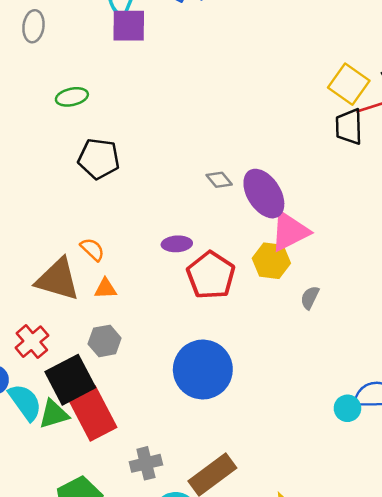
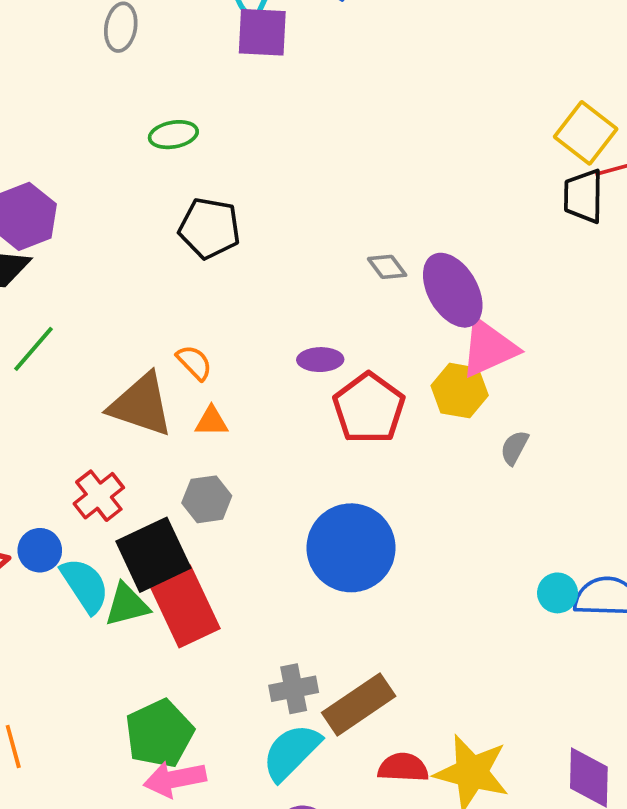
cyan circle: (347, 408) -> (558, 593), moved
gray cross: (146, 463) -> (294, 689), moved

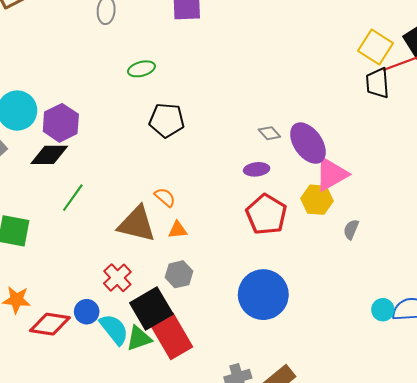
purple ellipse: (320, 360) -> (257, 169), moved

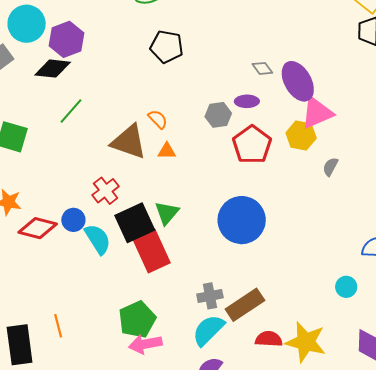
gray hexagon: (179, 274) -> (218, 115), moved
cyan circle: (383, 310) -> (346, 287), moved
green triangle: (139, 338) -> (167, 213), moved, turned -36

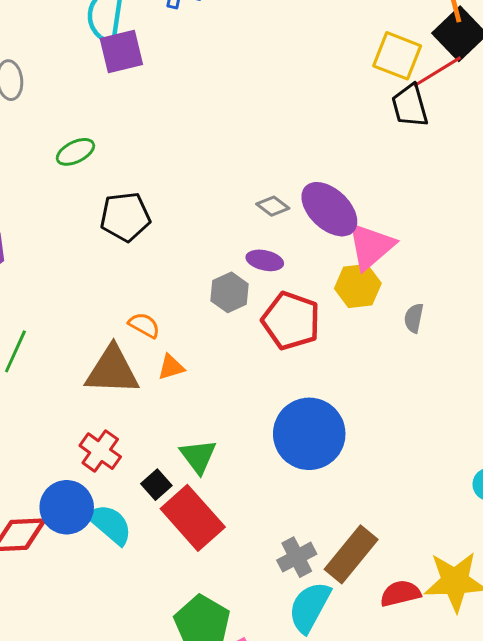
purple ellipse: (247, 101) -> (265, 260), turned 30
blue circle: (73, 220) -> (67, 507), size x1.5
black square: (135, 223) -> (156, 485), size x0.5

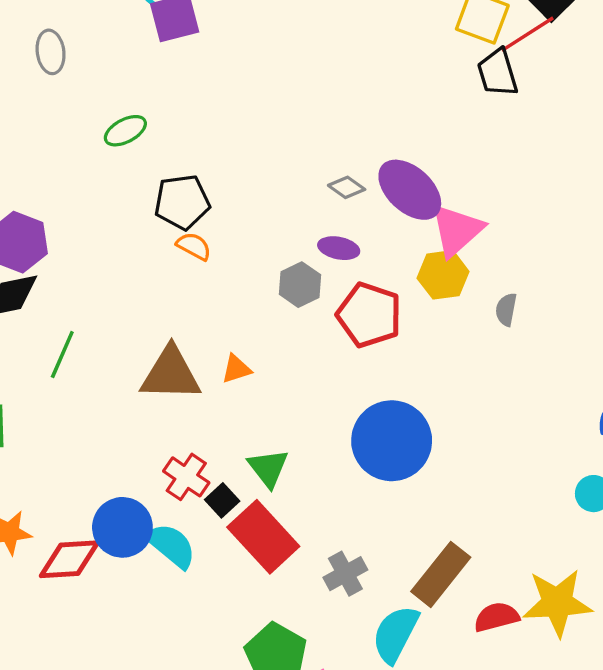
orange semicircle: (144, 325) -> (194, 246), moved
red cross: (100, 451) -> (186, 477), moved
gray cross: (297, 557) -> (345, 574), moved

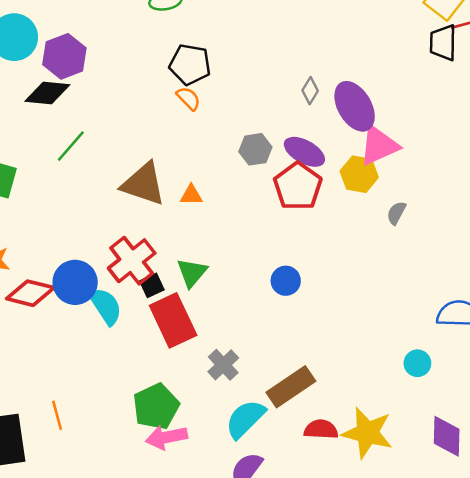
gray diamond: (347, 187) -> (310, 91), turned 68
purple ellipse: (339, 248) -> (304, 152), moved, size x1.4
blue circle: (392, 441) -> (286, 281), size x0.5
red cross: (186, 477) -> (132, 261), size x1.4
gray cross: (345, 574) -> (223, 365), turned -32

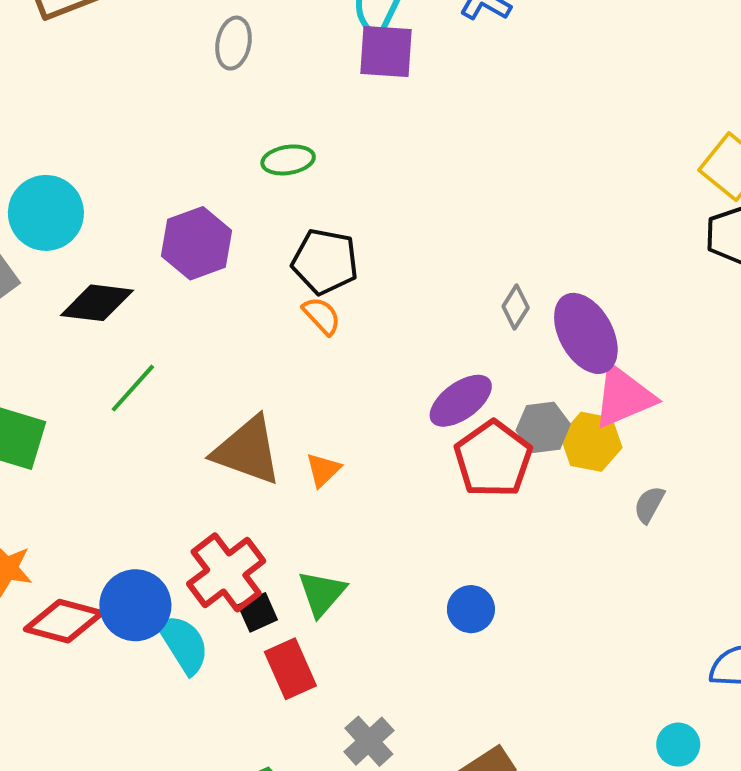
purple hexagon: (64, 56) -> (197, 243), moved
gray hexagon: (255, 149) -> (543, 427), moved
purple ellipse: (304, 152) -> (461, 401), moved, turned -66
orange triangle: (191, 195) -> (323, 470), turned -45
red rectangle: (173, 320) -> (290, 669), size x0.7

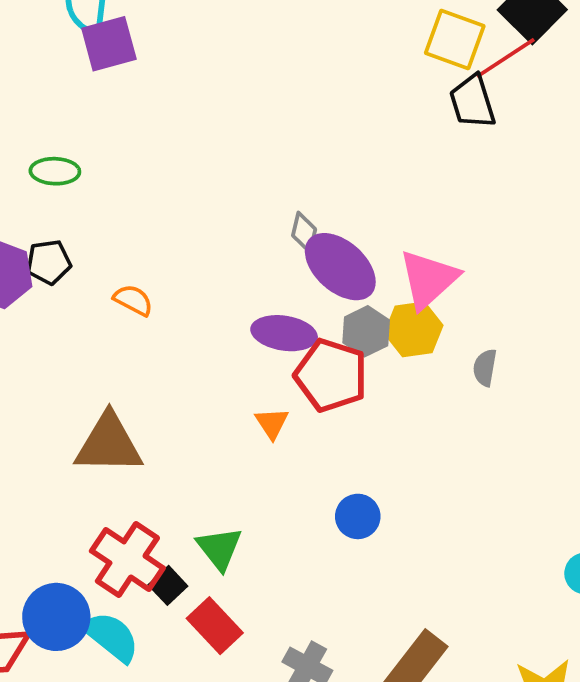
green ellipse: (288, 160) -> (55, 171), turned 30
black pentagon: (325, 262) -> (49, 262), moved, size x0.7
purple ellipse: (586, 333) -> (340, 267), moved
purple ellipse: (461, 401) -> (284, 333), turned 64
orange triangle: (323, 470) -> (272, 423), moved

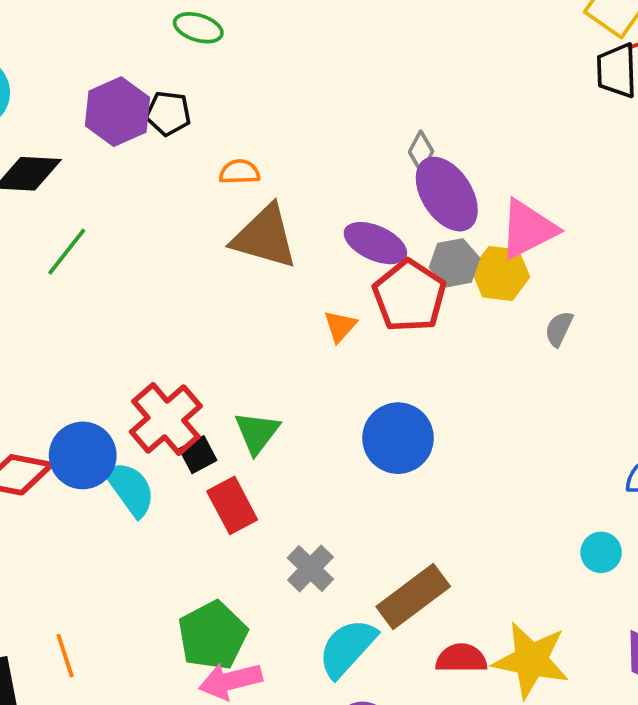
orange semicircle: (133, 300) -> (239, 172), turned -45
brown triangle: (109, 444) -> (265, 237), moved
blue circle: (358, 516) -> (398, 438), size x1.6

